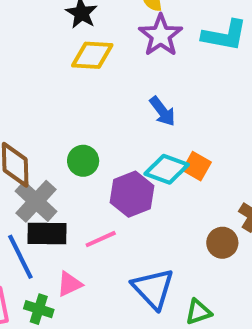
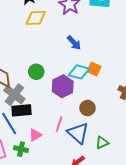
pink line: (101, 239) -> (59, 124), moved, turned -42
brown circle: (222, 243) -> (88, 108), moved

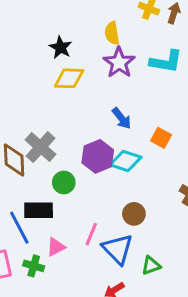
orange square: (94, 69) -> (161, 138), moved
green circle: (36, 72) -> (64, 182), moved
purple hexagon: (63, 86) -> (98, 156), moved
gray cross: (14, 95) -> (41, 147), moved

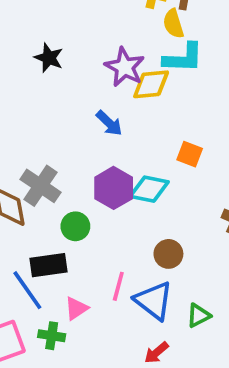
yellow semicircle: (112, 33) -> (173, 24), moved
yellow diamond: (69, 78) -> (151, 84), moved
blue arrow: (122, 118) -> (109, 123), moved

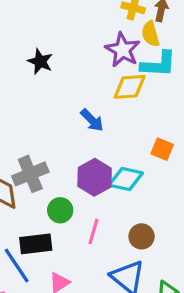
purple star: (125, 67) -> (123, 50), moved
gray cross: (40, 186) -> (30, 174), turned 32
pink line: (118, 286) -> (93, 231), moved

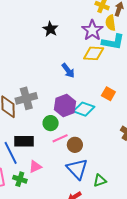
black star: (40, 61) -> (50, 29), moved
green circle: (60, 210) -> (51, 123), moved
pink line: (93, 231) -> (60, 138), turned 42
brown circle: (142, 236) -> (75, 145), moved

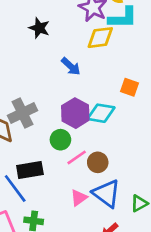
black star: (50, 29) -> (39, 28), moved
pink triangle: (35, 167) -> (79, 198), moved

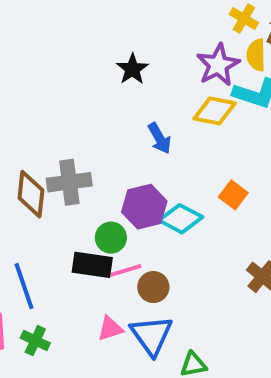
black rectangle: (30, 170) -> (92, 265), moved

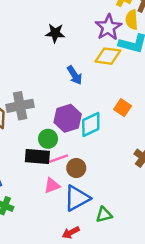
black star: (132, 69) -> (55, 33), turned -30
cyan diamond: (181, 219) -> (91, 124), turned -50
pink triangle: (110, 329) -> (52, 186), moved
blue triangle: (152, 335) -> (77, 198), turned 40

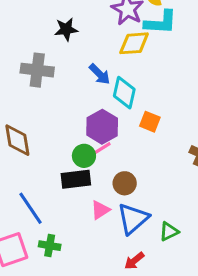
gray cross: (20, 106) -> (37, 70), moved, turned 30
orange square: (123, 108) -> (150, 122), moved
cyan diamond: (91, 124) -> (124, 93), moved, turned -40
pink line: (58, 159) -> (100, 150), moved

